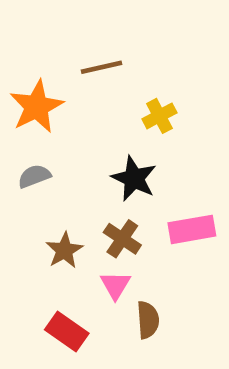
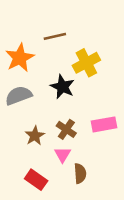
yellow cross: (159, 116) -> (86, 63), size x1.5
gray semicircle: (34, 176) -> (18, 95), size x1.5
black star: (134, 178) -> (62, 87), moved

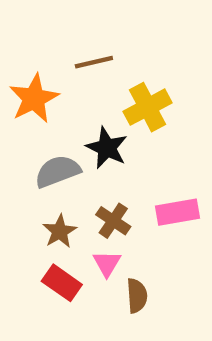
gray semicircle: (18, 95) -> (58, 171), moved
red rectangle: (36, 180) -> (62, 283), moved

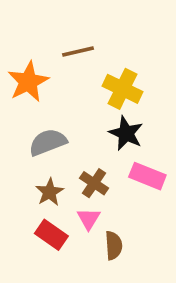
yellow cross: (148, 107) -> (122, 89), turned -36
black star: (107, 148) -> (126, 133), moved
pink rectangle: (178, 212) -> (147, 176), turned 32

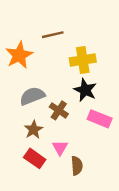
yellow cross: (122, 89) -> (83, 60), turned -35
brown cross: (94, 183) -> (59, 110), moved

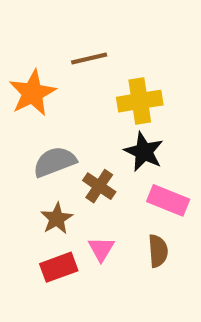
red rectangle: (35, 158) -> (59, 267), turned -55
brown semicircle: (77, 166) -> (158, 251), moved

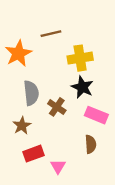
gray semicircle: (55, 162) -> (31, 93), turned 105
brown star: (57, 219) -> (22, 126), moved
pink triangle: (101, 249) -> (58, 166), moved

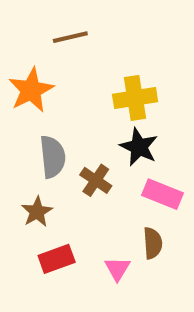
brown line: (51, 34) -> (70, 37), moved
pink triangle: (58, 166) -> (117, 269), moved

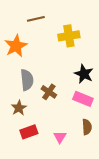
yellow cross: (135, 98) -> (69, 36), moved
black star: (139, 147) -> (84, 74), moved
brown semicircle: (153, 243) -> (87, 127), moved

